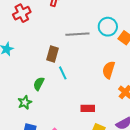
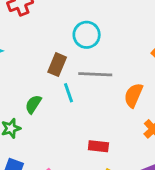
cyan circle: (108, 27) -> (87, 35), moved
gray line: (77, 34) -> (95, 74), moved

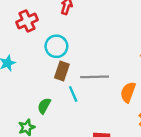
cyan circle: (87, 35) -> (56, 46), moved

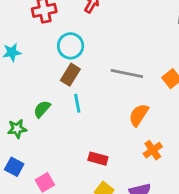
gray line: (95, 77) -> (127, 73), moved

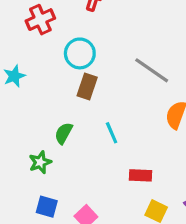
gray line: (127, 73) -> (152, 70), turned 36
cyan line: (77, 103) -> (112, 133), moved

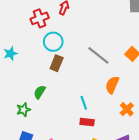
red cross: (40, 20) -> (40, 18), moved
cyan line: (112, 133) -> (84, 103), moved

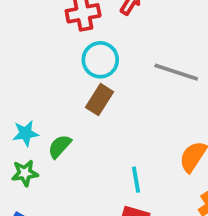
cyan star: (10, 54) -> (26, 133), moved
gray line: (98, 55) -> (176, 72), moved, turned -30

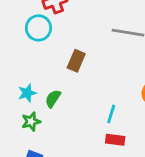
cyan circle: (100, 60) -> (38, 28), moved
cyan line: (136, 180) -> (111, 114), turned 36

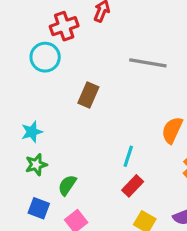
green semicircle: (53, 99) -> (67, 185), moved
red rectangle: (115, 140) -> (133, 186), turned -54

